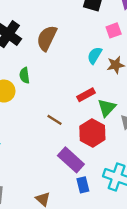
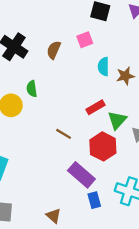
pink square: (114, 30) -> (85, 40), moved
brown semicircle: (47, 38) -> (54, 50), size x0.7
cyan semicircle: (95, 55) -> (103, 67), turned -30

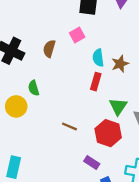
red rectangle: (95, 107) -> (96, 82), moved, turned -36
purple rectangle: (81, 175) -> (92, 163), size x0.6

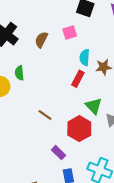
green triangle: (118, 106) -> (94, 106), turned -30

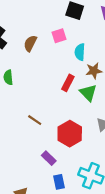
cyan semicircle: (85, 57) -> (80, 52), moved
green triangle: (94, 106) -> (88, 93), moved

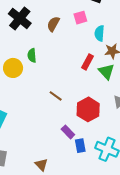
blue rectangle: (59, 182) -> (80, 146), moved

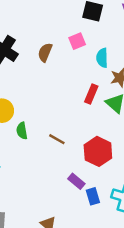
green semicircle: (32, 55) -> (22, 131), moved

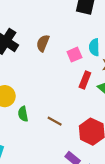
pink square: (77, 41) -> (74, 55), moved

